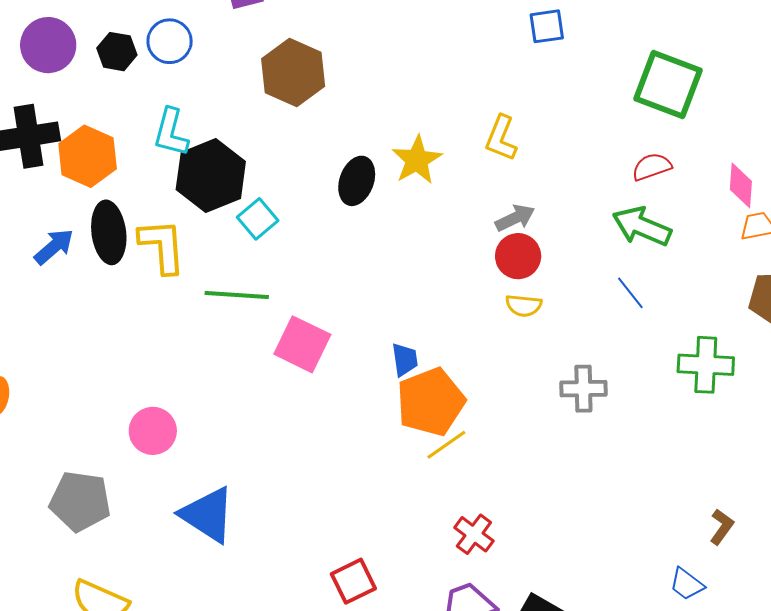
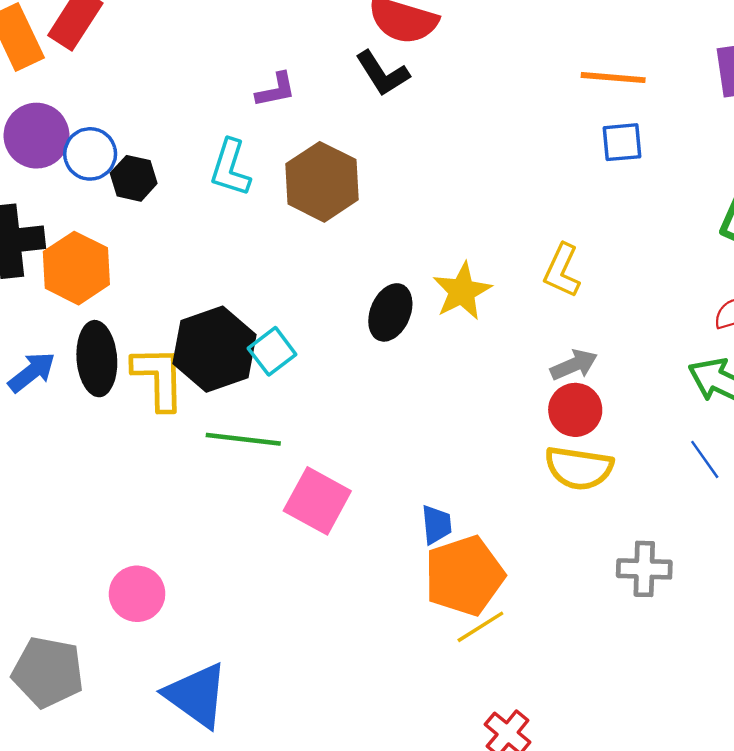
blue circle: (170, 41) -> (90, 154), moved
black hexagon: (117, 52) -> (134, 178), moved
cyan L-shape: (171, 132) -> (230, 168), moved
black hexagon: (211, 175) -> (215, 349), moved
yellow semicircle: (524, 305) -> (579, 468), size x1.6

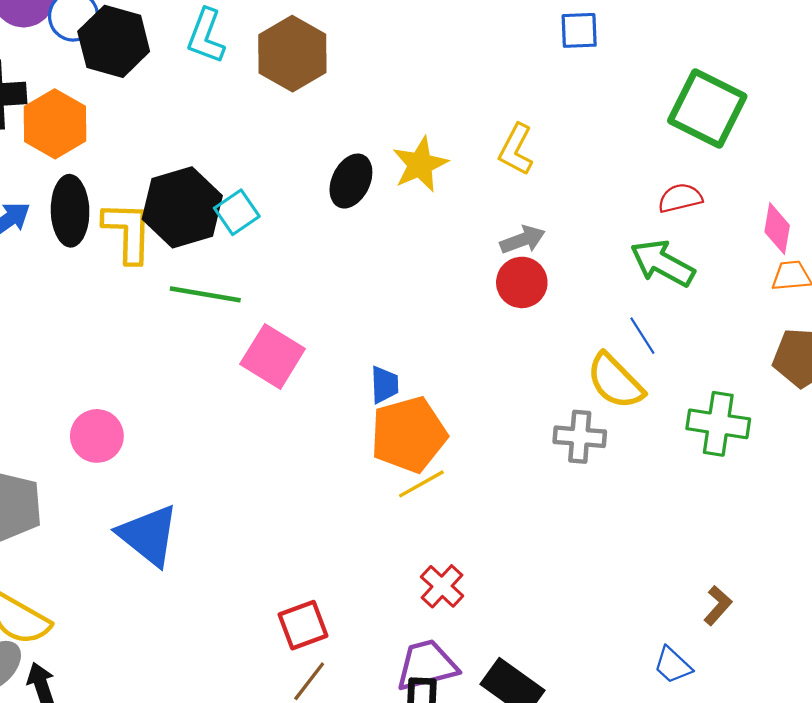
black hexagon: (134, 178) -> (114, 41), size x1.6
yellow semicircle: (579, 468) -> (615, 381), moved, turned 34

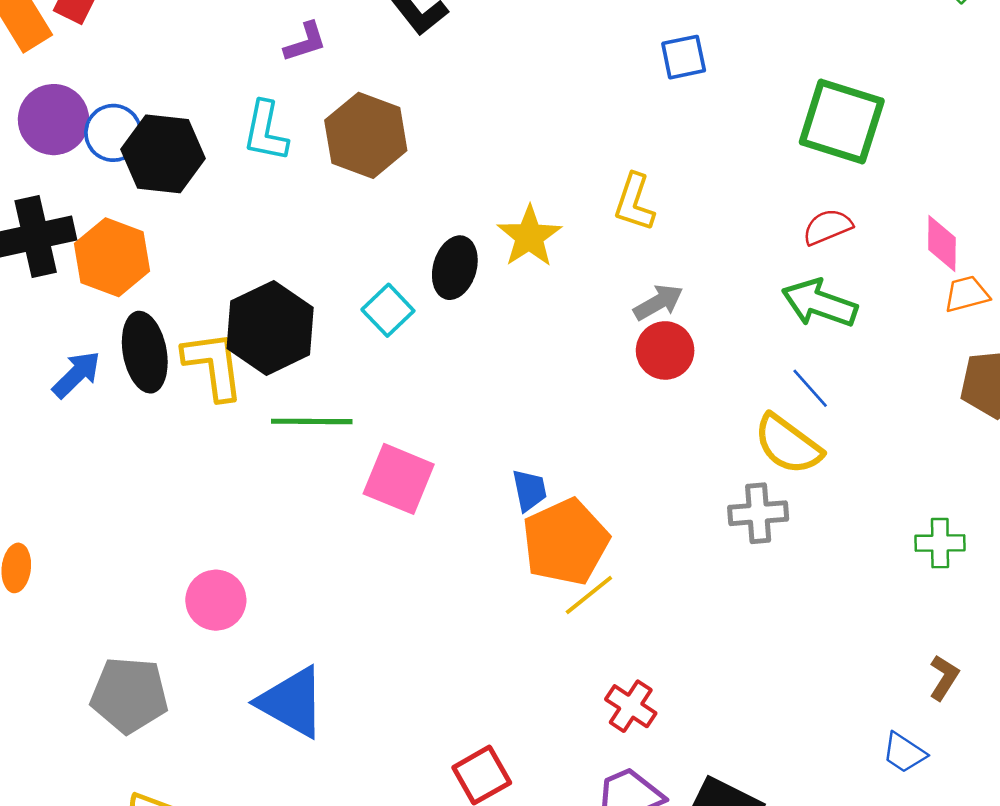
cyan square: (237, 212) -> (388, 310), moved
green cross: (718, 424) -> (940, 543), moved, size x0.7

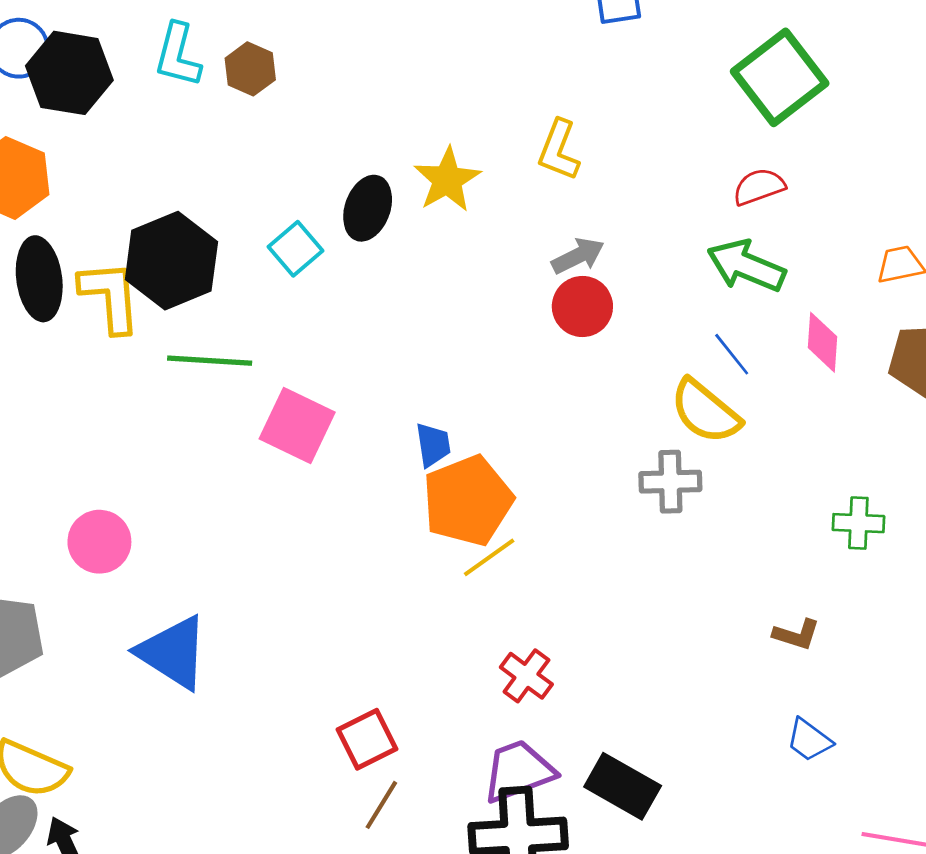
green square: (842, 121) -> (780, 77), turned 32
brown hexagon: (366, 135) -> (250, 69), moved, size x0.6
pink diamond: (942, 244) -> (823, 342), moved
brown L-shape: (944, 678) -> (796, 635), moved, turned 72

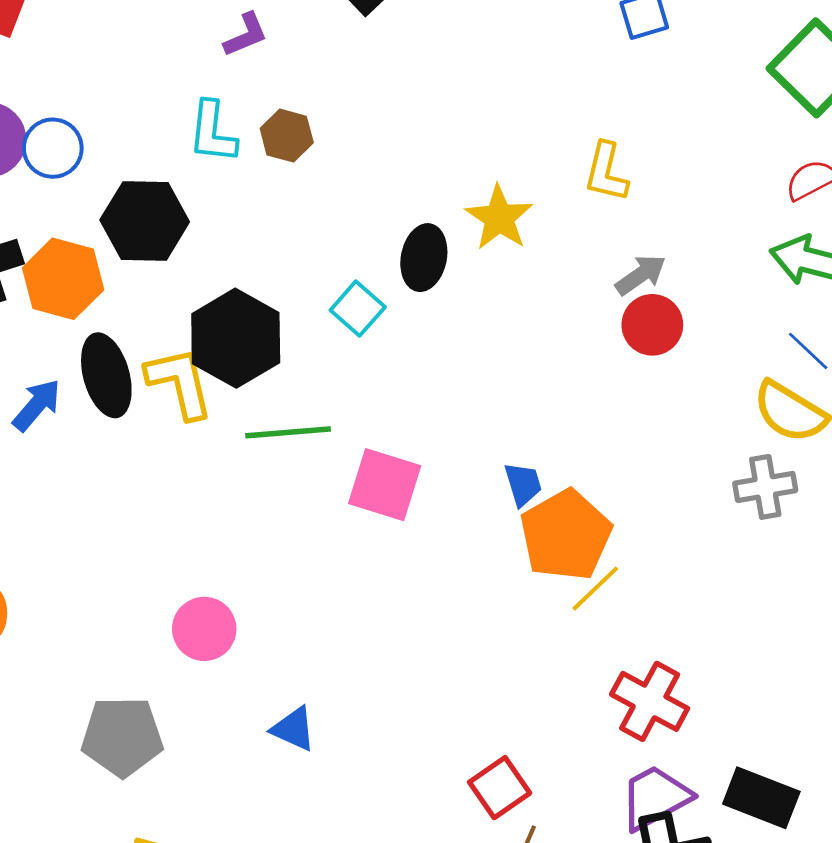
black hexagon: (69, 73) -> (145, 221), moved
blue triangle: (173, 652) -> (293, 729), size x0.6
red cross: (526, 676) -> (650, 701), size x1.4

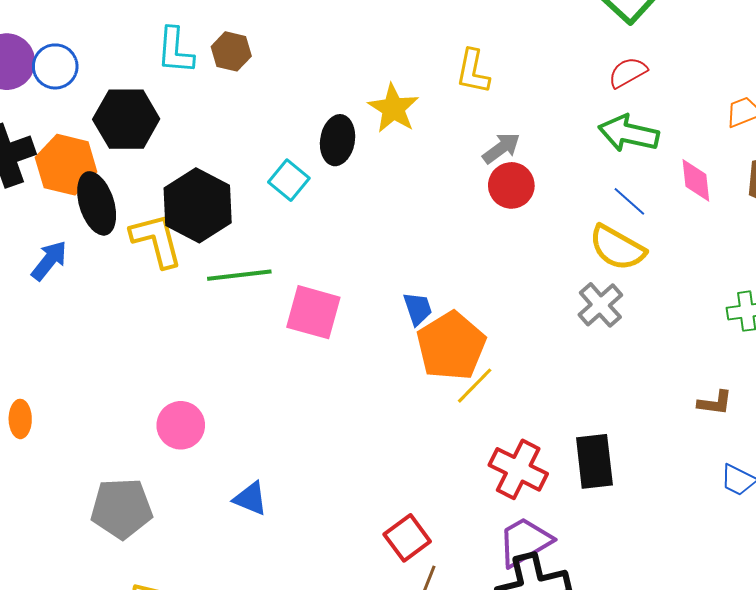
black ellipse: (106, 375) -> (97, 203), moved
gray cross: (765, 487) -> (600, 305), turned -30
black rectangle: (761, 798) -> (594, 461), moved, turned 64

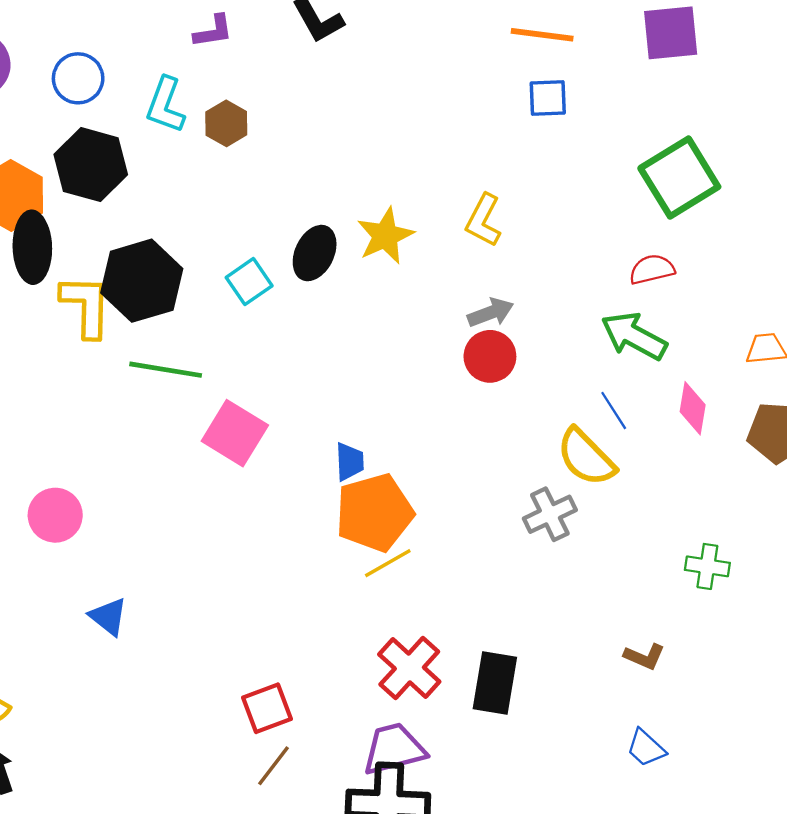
blue circle: (55, 66) -> (78, 78), moved

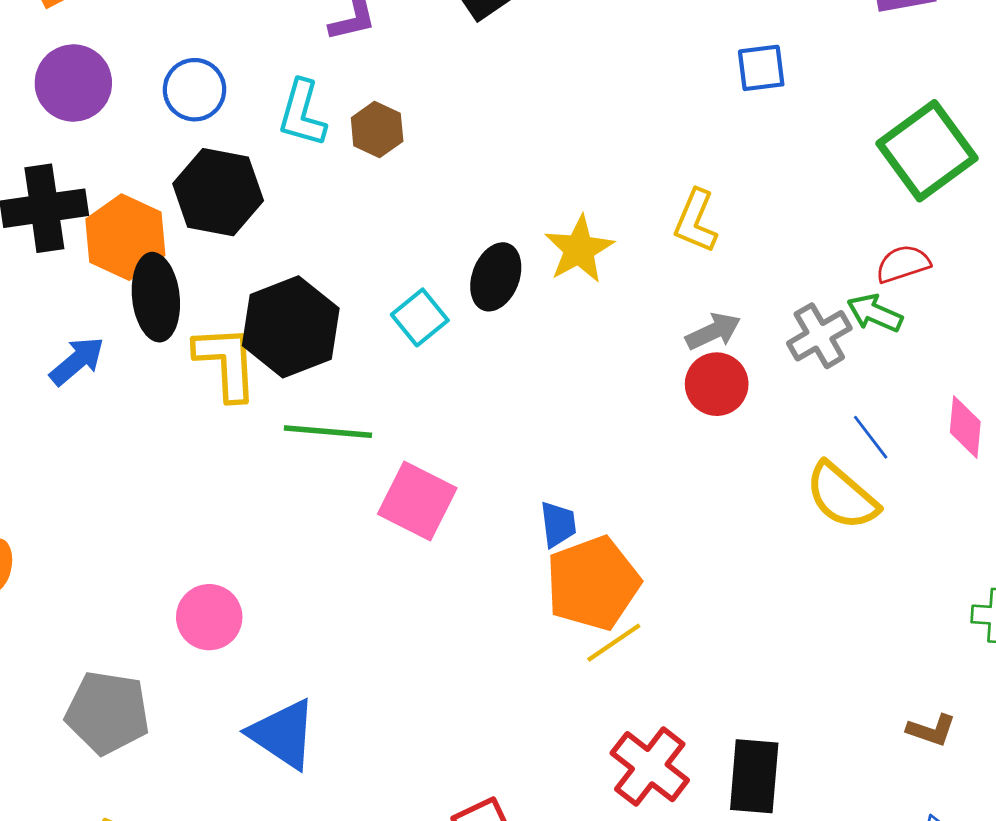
green arrow: (634, 336) -> (875, 313), moved, size x0.7
gray cross: (550, 514) -> (819, 336), moved
blue triangle: (108, 617) -> (283, 734), size x1.5

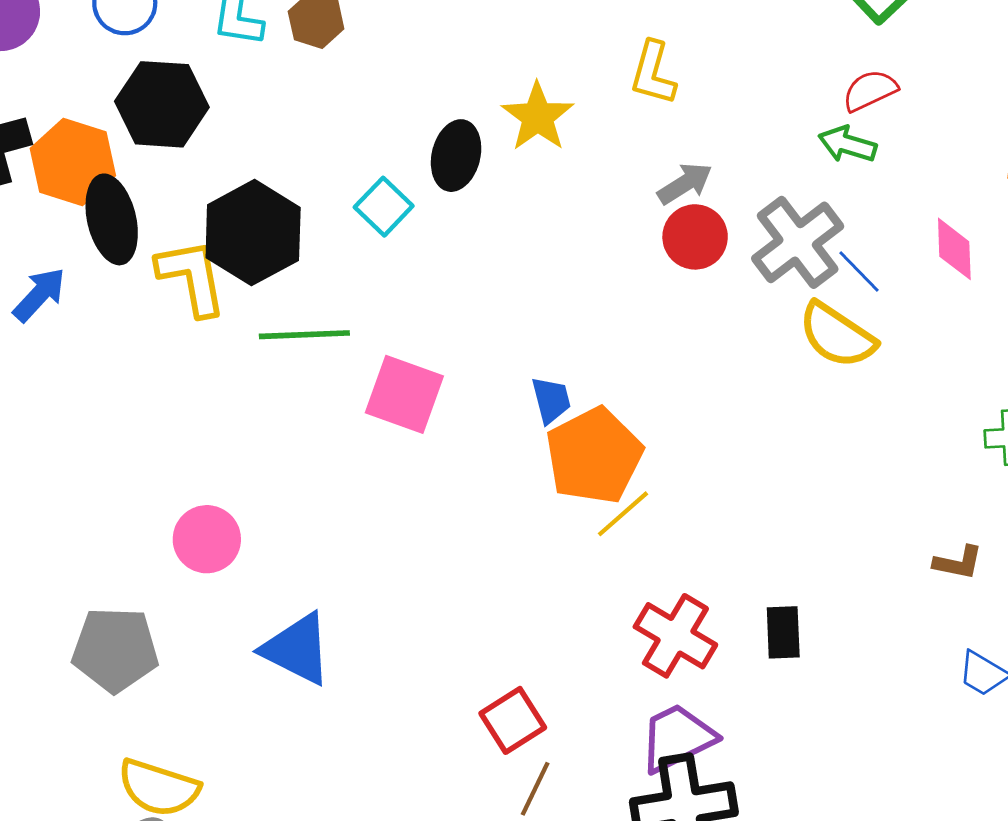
gray cross: (819, 336) -> (798, 242), moved, size x1.4
black rectangle: (754, 776) -> (783, 632), size x0.7

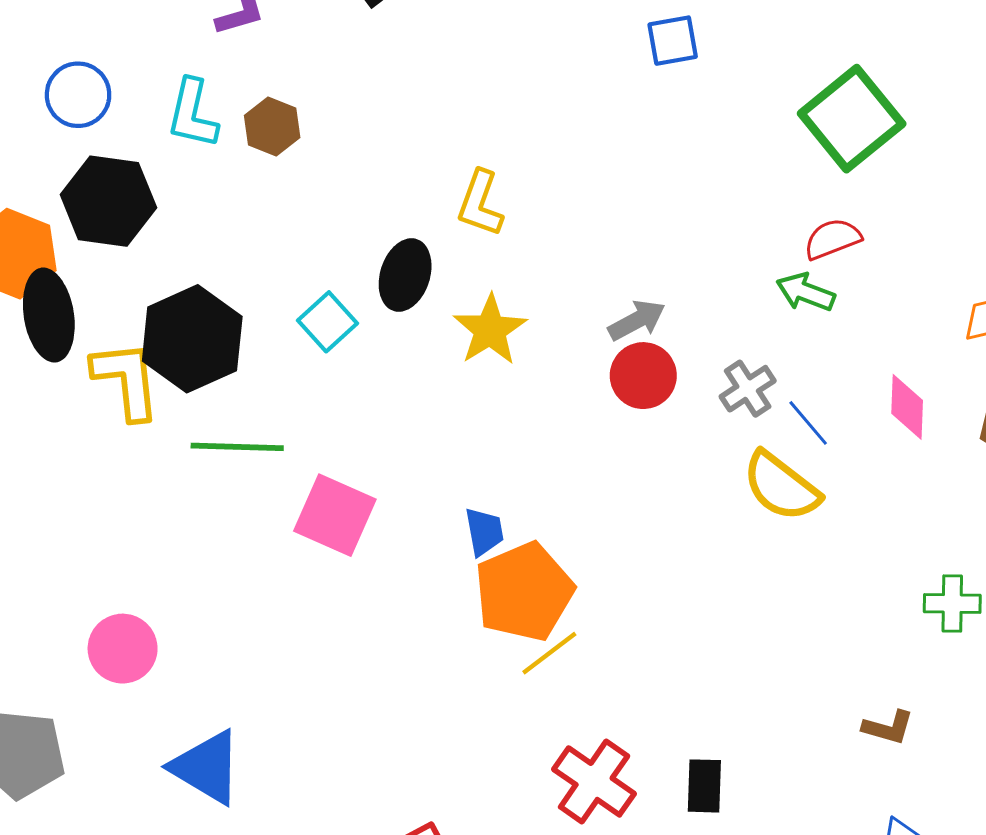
yellow L-shape: (653, 73) -> (480, 203), moved
yellow star: (538, 117) -> (490, 330), moved
gray cross: (798, 242) -> (748, 389), size x0.6

